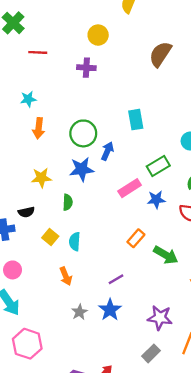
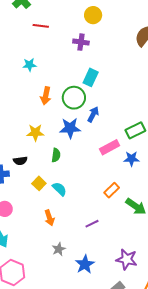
cyan rectangle: (136, 120) -> (91, 77), moved, turned 30
orange arrow: (39, 128) -> (46, 96), moved
cyan semicircle: (75, 242) -> (59, 189), turned 126
blue star: (110, 310) -> (85, 264), moved

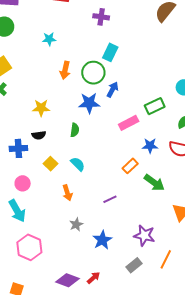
yellow star: (35, 133) -> (41, 108), moved
blue star: (131, 159) -> (150, 146), moved
yellow square: (39, 183) -> (51, 164), moved

